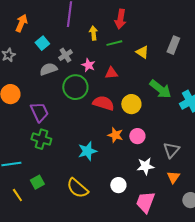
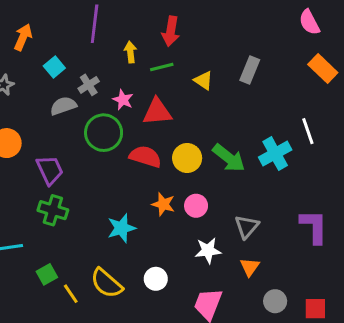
red triangle: (111, 73) -> (157, 112), size x1.5
green arrow: (160, 89) -> (229, 158), moved
white circle: (118, 185) -> (156, 279), moved
yellow line: (17, 195) -> (71, 294), moved

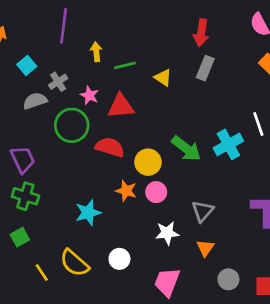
red arrow: (171, 31) -> (201, 33), moved
yellow circle: (187, 158) -> (148, 162), moved
green square: (47, 274) -> (20, 237), moved

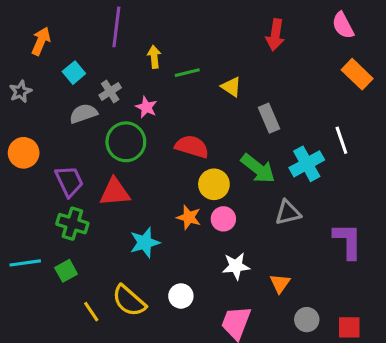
gray rectangle: (205, 68) -> (269, 118), moved, turned -45
red triangle: (121, 106) -> (115, 192), moved
red semicircle: (110, 147) -> (192, 147), moved
gray triangle: (203, 211) -> (288, 213), moved, turned 35

